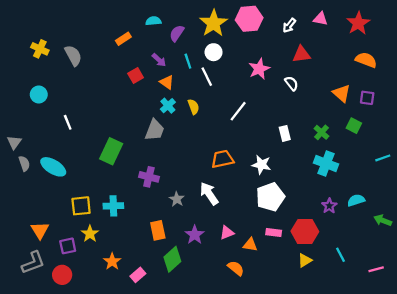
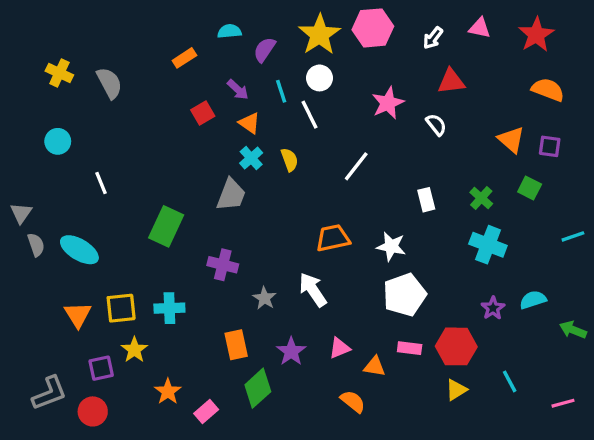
orange triangle: (40, 230) -> (78, 315), moved

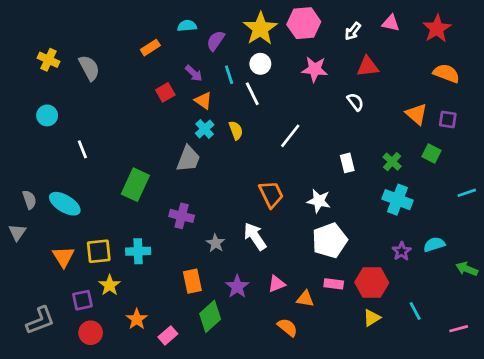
pink star: (388, 103) -> (315, 69), moved, turned 30
gray triangle: (21, 213) -> (17, 232), moved
orange trapezoid: (333, 238) -> (271, 194), turned 76
red circle: (93, 411) -> (91, 333), moved

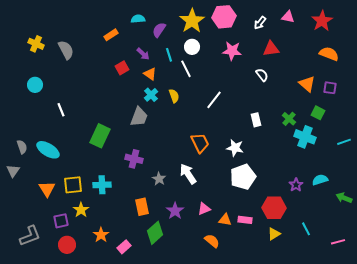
cyan cross: (398, 200) -> (305, 137), moved
pink rectangle: (334, 284) -> (245, 220), moved

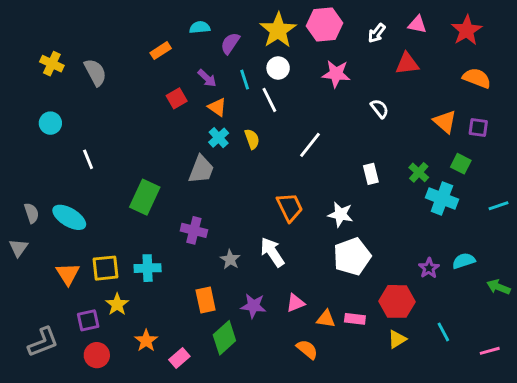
red triangle: (271, 49) -> (407, 64), moved
purple star: (175, 211) -> (253, 306), turned -30

